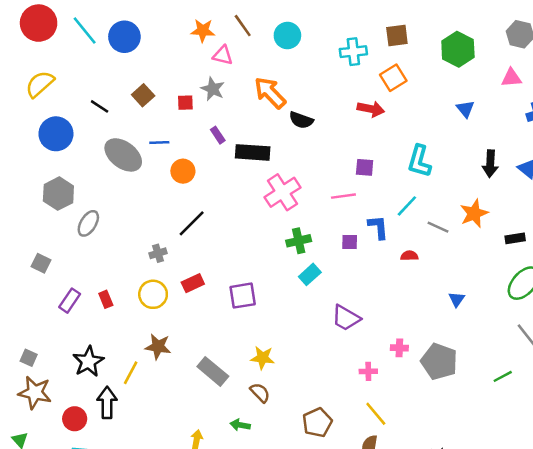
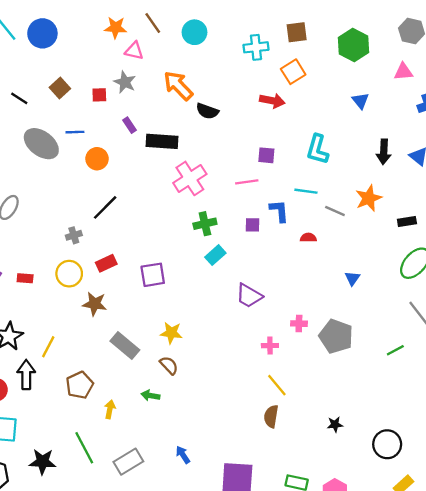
cyan line: (407, 206) -> (306, 191), turned 55
red rectangle: (106, 299) -> (25, 278), turned -63
brown star: (158, 347) -> (95, 304), moved
brown pentagon: (317, 422) -> (80, 385), moved

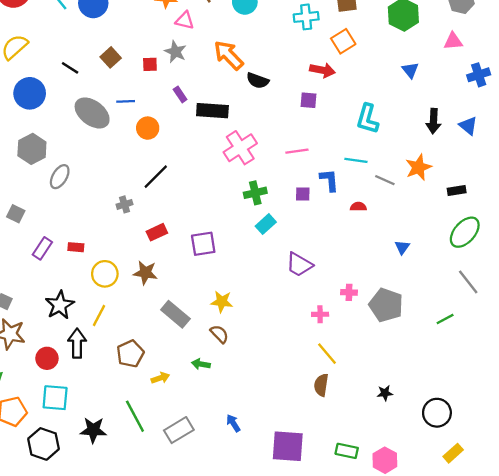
purple square: (266, 155) -> (308, 100), moved
yellow circle: (69, 274) -> (105, 274), moved
yellow arrow: (110, 409) -> (160, 378), turned 60

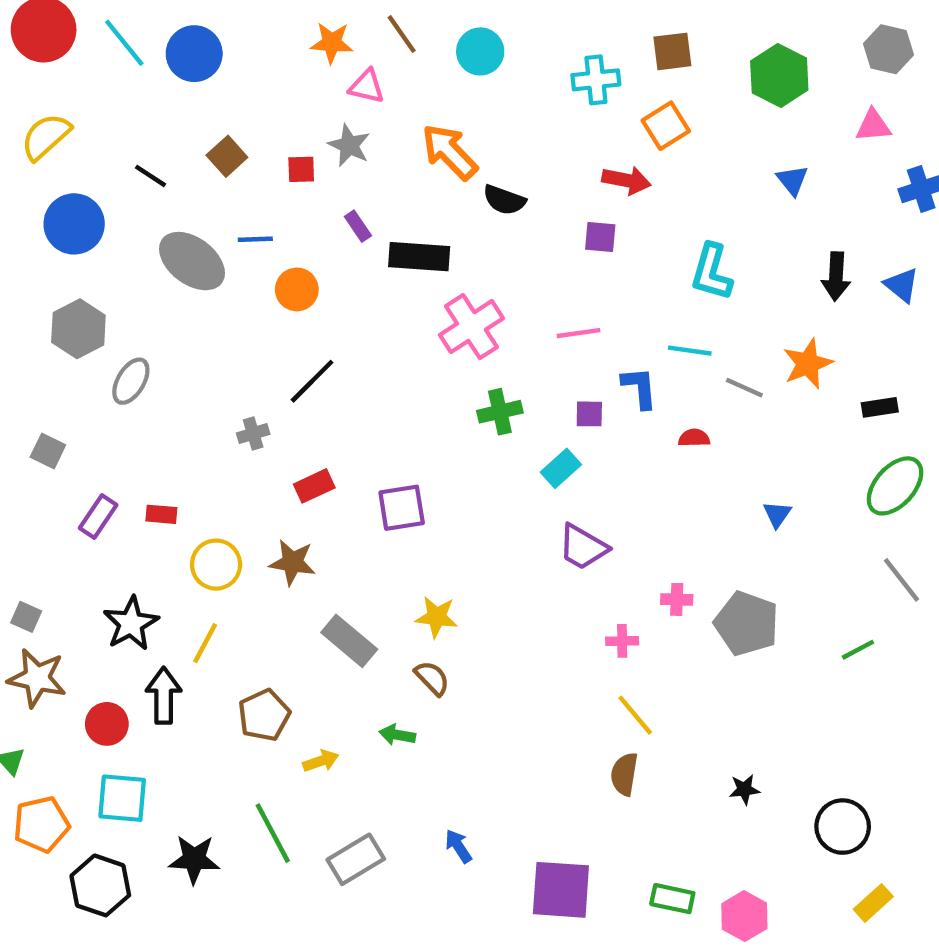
cyan rectangle: (266, 224) -> (561, 468), moved

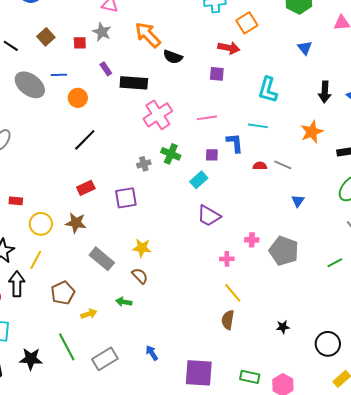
gray line: (744, 388) -> (283, 165), moved
green cross: (500, 412) -> (171, 154), turned 36
gray cross: (253, 434) -> (144, 164), moved

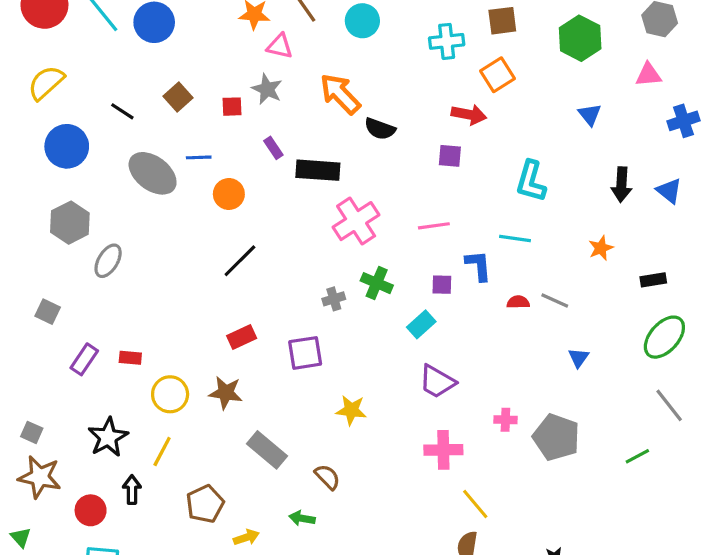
orange star: (312, 132) -> (601, 248), size x0.7
yellow star: (142, 248) -> (351, 410), moved
pink cross: (227, 259) -> (443, 450), moved, size x1.6
black arrow: (17, 284) -> (132, 490), size x0.7

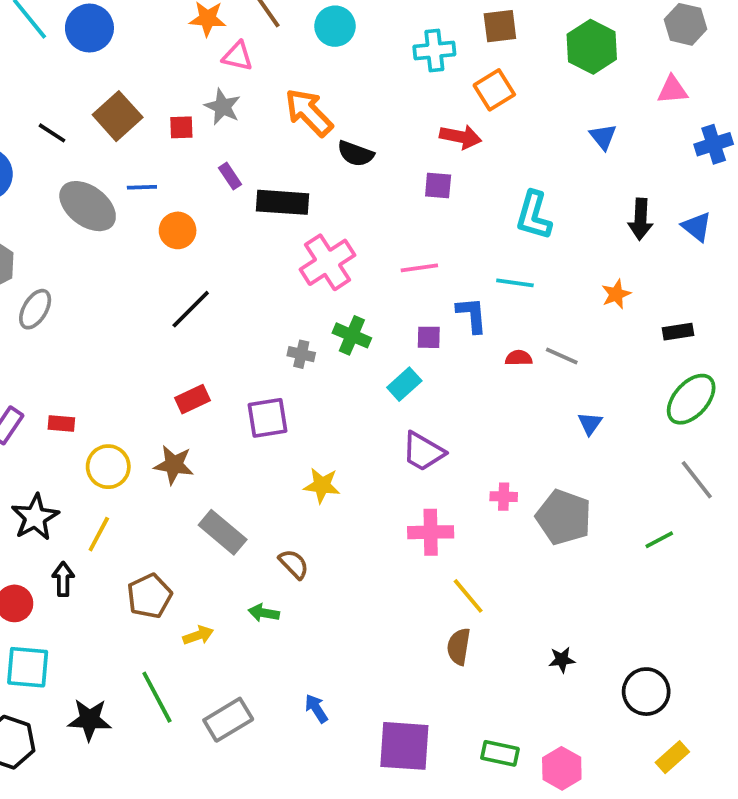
brown square: (178, 97) -> (118, 116), size x1.4
gray cross: (334, 299) -> (301, 354), turned 30

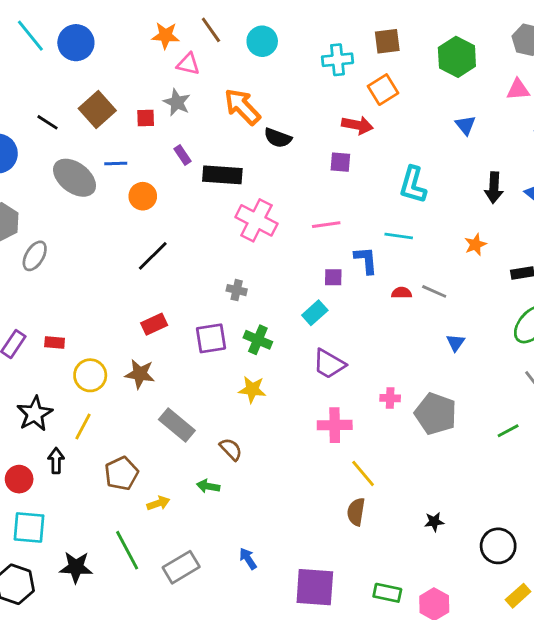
pink cross: (328, 262) -> (256, 220), turned -30
green cross: (352, 335) -> (258, 340), moved

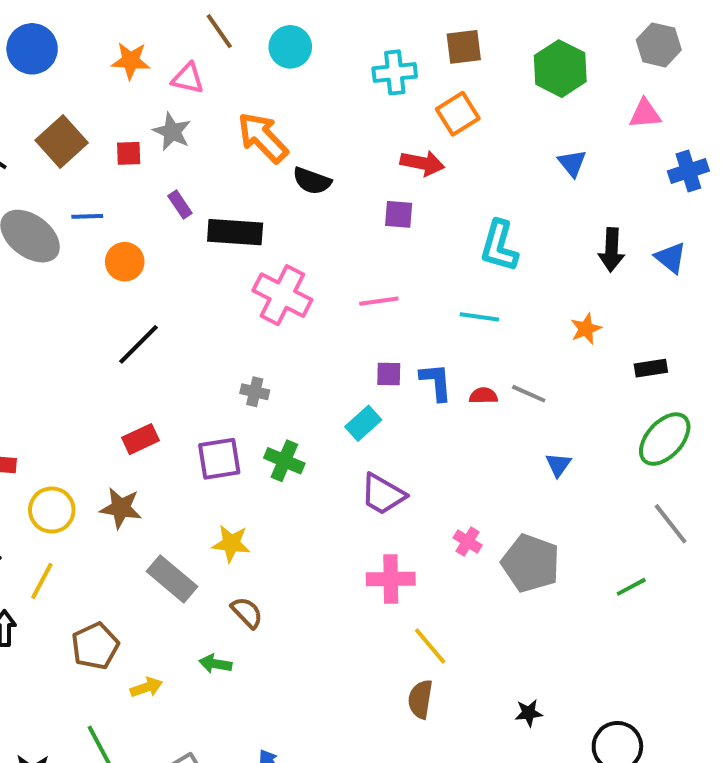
orange star: (165, 36) -> (131, 61), moved
blue L-shape: (366, 260) -> (436, 382), moved
yellow star: (252, 390) -> (231, 543), moved
pink cross: (390, 398) -> (468, 542), turned 30

